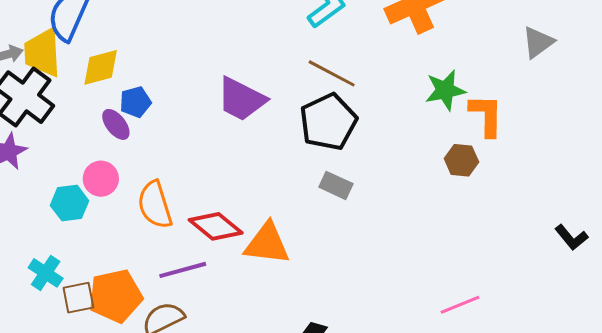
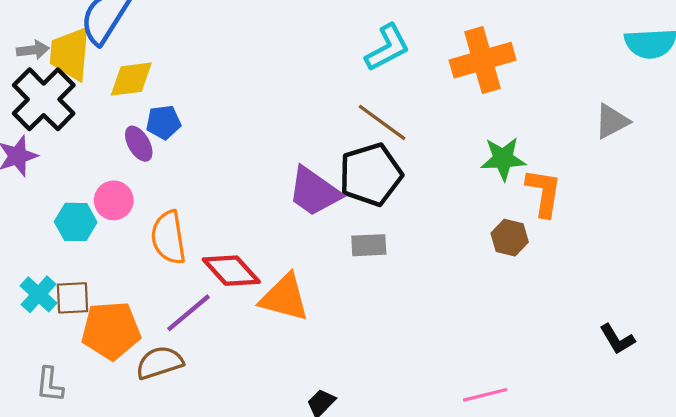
purple trapezoid: (241, 99) -> (314, 192), moved
gray rectangle: (336, 185) -> (369, 245), turned -36
purple line: (183, 270) -> (188, 313), turned -33
brown square: (78, 298) -> (72, 298), moved

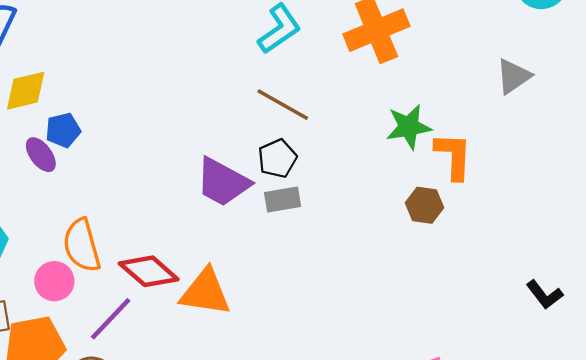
black pentagon: (371, 175) -> (277, 158), size x0.6
pink circle: (114, 200) -> (54, 281), moved
gray rectangle: (369, 245) -> (283, 199), moved

